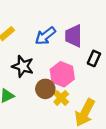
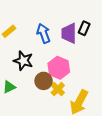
blue arrow: (45, 36) -> (44, 33), turned 108
black rectangle: (94, 58) -> (84, 28), moved

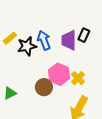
black star: (23, 61) -> (27, 46), moved, turned -30
yellow cross: (58, 89) -> (78, 78), moved

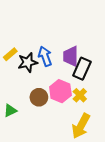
black rectangle: (84, 35) -> (82, 69), moved, size x1.5
brown circle: (44, 87) -> (39, 97), moved

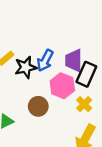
blue arrow: (45, 56) -> (45, 60), turned -132
pink hexagon: (60, 91) -> (62, 86), moved

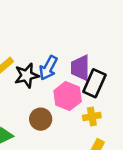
yellow cross: (84, 104) -> (92, 116), turned 35

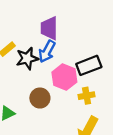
purple trapezoid: (80, 68) -> (49, 28), moved
black rectangle: (94, 83) -> (89, 65), turned 45

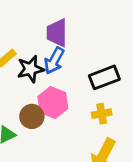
pink hexagon: (64, 77) -> (53, 103), moved
brown circle: (40, 98) -> (32, 116), moved

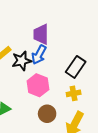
black rectangle: (104, 77) -> (76, 67), turned -35
brown circle: (32, 116) -> (47, 114), moved

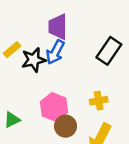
black rectangle: (76, 67) -> (109, 51), moved
pink hexagon: (38, 85) -> (54, 107), moved

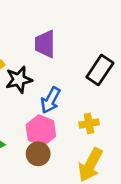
blue arrow: (55, 52) -> (50, 100), moved
brown circle: (66, 126) -> (38, 154), moved

